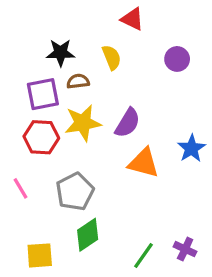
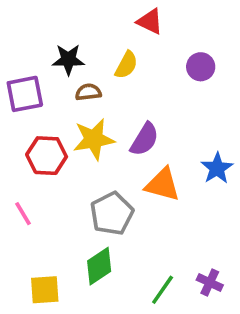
yellow semicircle: (112, 57) -> (126, 65), turned 50
purple square: (43, 94) -> (25, 94), moved
gray pentagon: (75, 192) -> (112, 214), moved

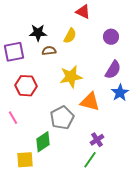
yellow star: (94, 139) -> (71, 77), moved
purple semicircle: (144, 139) -> (113, 70), moved
green diamond: (99, 266) -> (43, 142), moved
purple cross: (210, 282) -> (97, 140), moved, turned 32

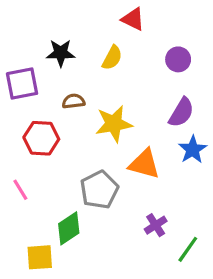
brown semicircle: (49, 51) -> (74, 101), moved
green line: (90, 160) -> (188, 249), moved

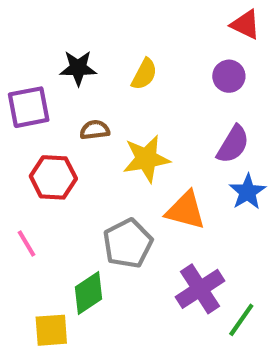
red triangle: (133, 19) -> (245, 25), moved
purple cross: (156, 225) -> (200, 289), size x1.6

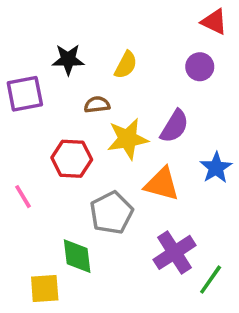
brown semicircle: (95, 130) -> (97, 105), moved
purple semicircle: (233, 144) -> (175, 126), moved
red hexagon: (53, 177) -> (72, 159), moved
pink line: (27, 243) -> (23, 197), moved
green diamond: (88, 293) -> (77, 256), turned -63

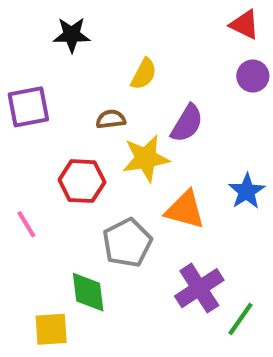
black star: (68, 60) -> (72, 35), moved
purple circle: (200, 67) -> (253, 76), moved
purple semicircle: (175, 126) -> (187, 123), moved

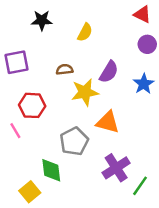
yellow semicircle: (144, 74) -> (85, 32), moved
red hexagon: (82, 181) -> (32, 105), moved
blue star: (247, 191) -> (144, 84), moved
yellow square: (51, 329) -> (30, 192), turned -36

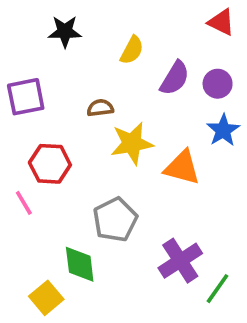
purple circle: (147, 44) -> (218, 84), moved
purple semicircle: (109, 72) -> (175, 78), moved
orange triangle: (108, 122) -> (182, 167), moved

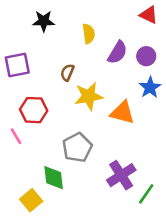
yellow semicircle: (132, 50) -> (89, 34), turned -36
brown semicircle: (100, 108) -> (67, 72), turned -60

